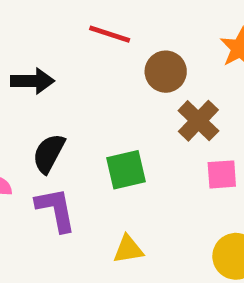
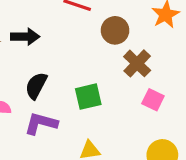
pink square: (222, 174) -> (153, 100), turned 30
purple L-shape: (56, 210) -> (41, 123), turned -64

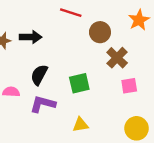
pink square: (153, 100) -> (129, 86), turned -35

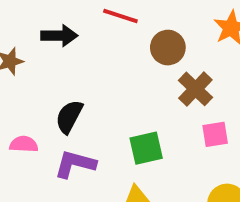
black arrow: (31, 37) -> (59, 36), moved
green square: (79, 83) -> (146, 148), moved

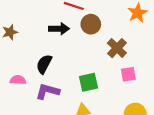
black arrow: (59, 36) -> (59, 29), moved
brown circle: (168, 48) -> (91, 24), moved

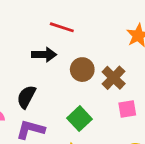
brown circle: (91, 24) -> (82, 70), moved
green square: (89, 82) -> (80, 119), turned -30

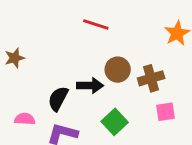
black arrow: (44, 55) -> (90, 86), moved
brown cross: (114, 78) -> (151, 78), turned 30

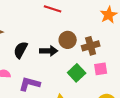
black semicircle: (58, 99) -> (21, 50), moved
green square: (115, 122) -> (77, 73), moved

